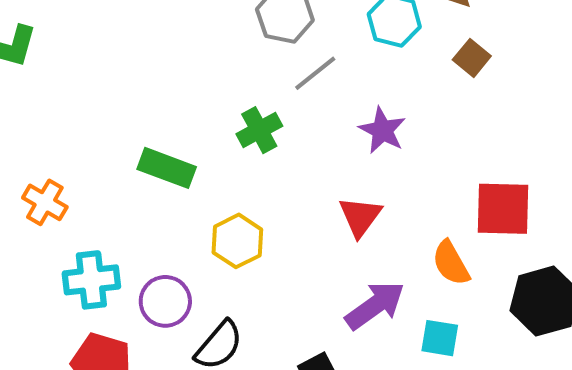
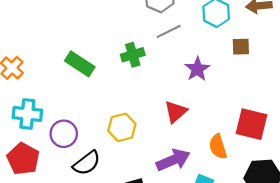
brown square: (472, 58) -> (241, 47), moved, turned 36
yellow hexagon: (237, 241) -> (122, 127), moved

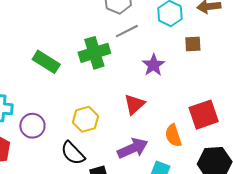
green cross: (133, 55) -> (94, 53), size x1.4
red square: (251, 124) -> (204, 115), turned -32
black semicircle: (87, 163) -> (73, 153), moved, turned 84

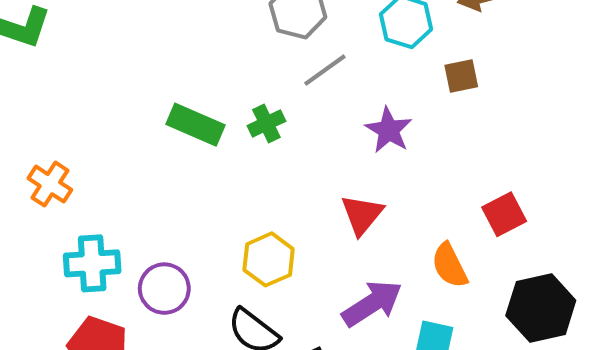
green cross: (94, 53) -> (266, 123), size x0.6
green rectangle: (46, 62) -> (195, 125), moved
red square: (204, 115) -> (504, 214), size x0.7

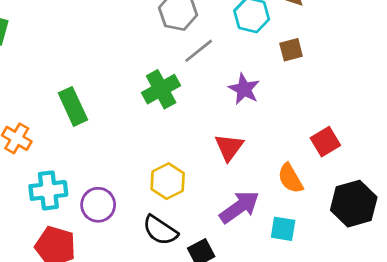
green cross: (266, 123) -> (161, 89), size x1.5
green rectangle: (195, 125) -> (73, 106), moved, turned 45

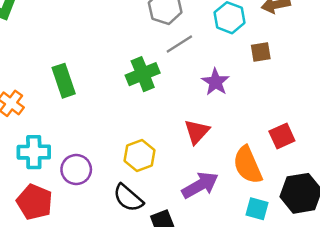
orange semicircle: (290, 178) -> (248, 165), size x1.4
cyan square: (283, 229) -> (257, 209), moved

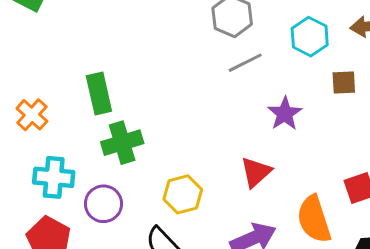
green cross: (143, 74) -> (122, 143), moved

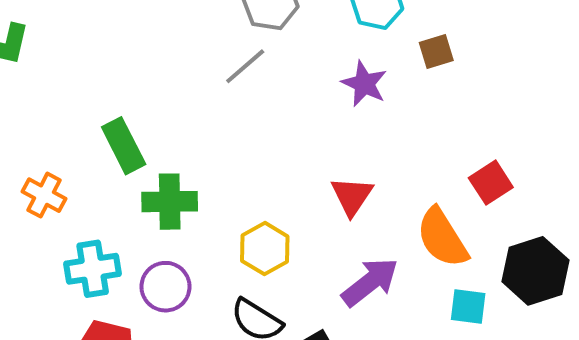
gray line: (245, 63) -> (245, 66), moved
purple star: (285, 114) -> (364, 84), moved
green cross: (122, 143) -> (170, 202), turned 30

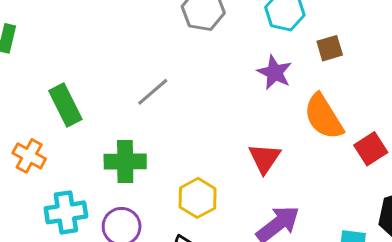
gray line: (245, 66) -> (153, 92), moved
green rectangle: (124, 146) -> (65, 105), moved
orange semicircle: (442, 238) -> (324, 117), moved

